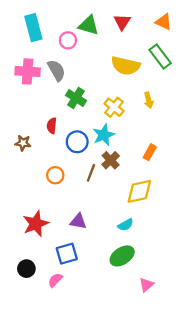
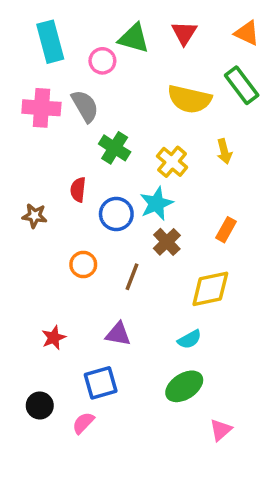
brown line: (91, 173) -> (132, 277), moved
red star: (36, 224) -> (54, 338), size x0.6

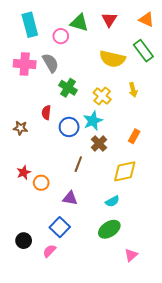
orange circle: (83, 265) -> (41, 183), moved
red star: (54, 338) -> (24, 172), moved
blue square: (101, 383) -> (60, 227), turned -30

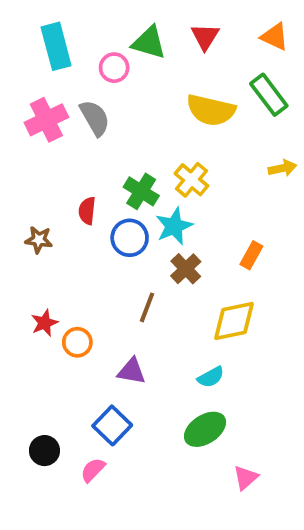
pink cross: (25, 64) -> (46, 120), turned -30
green cross: (68, 88) -> (141, 191), moved
yellow arrow: (133, 90) -> (282, 168), moved, turned -88

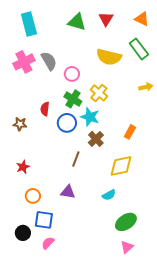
pink circle: (114, 68) -> (72, 74), moved
cyan star: (174, 226) -> (90, 117), turned -30
orange circle: (77, 342) -> (33, 196), moved
blue square: (112, 425) -> (44, 220), moved, turned -36
green ellipse: (205, 429) -> (126, 222), moved

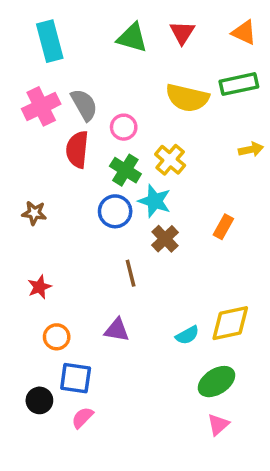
green rectangle: (139, 49) -> (239, 84), turned -65
red semicircle: (45, 109) -> (77, 149), moved, size x1.5
brown line: (76, 159) -> (131, 273), turned -35
yellow diamond: (121, 166) -> (230, 323), moved

